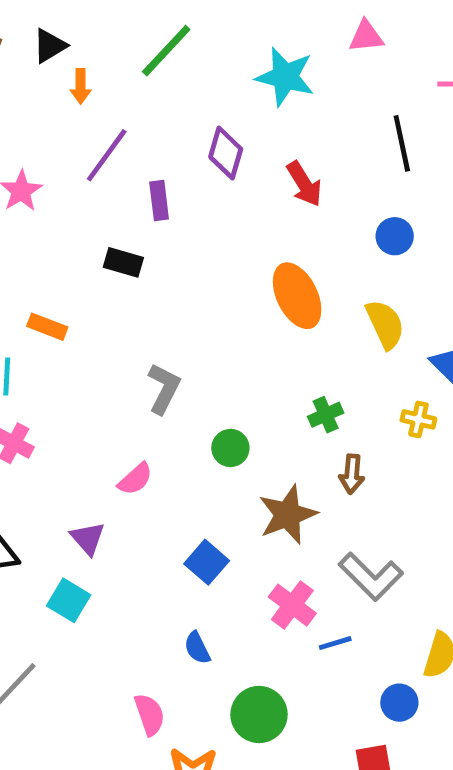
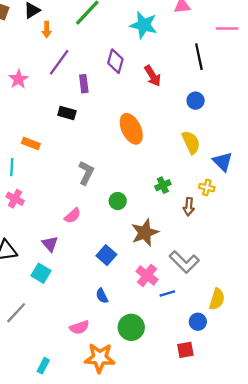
orange ellipse: (297, 296) -> (131, 129), moved
brown arrow: (352, 474) -> (189, 207), moved
pink semicircle: (150, 714) -> (79, 327), turned 90

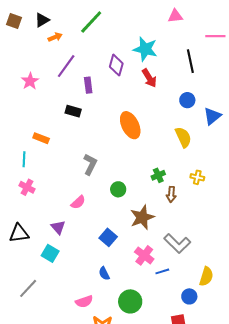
cyan star: (144, 25) -> (145, 49), moved
orange arrow: (47, 30) -> (55, 37), turned -112
blue triangle: (223, 162) -> (212, 116), moved, turned 36
brown arrow: (189, 207) -> (171, 194), moved

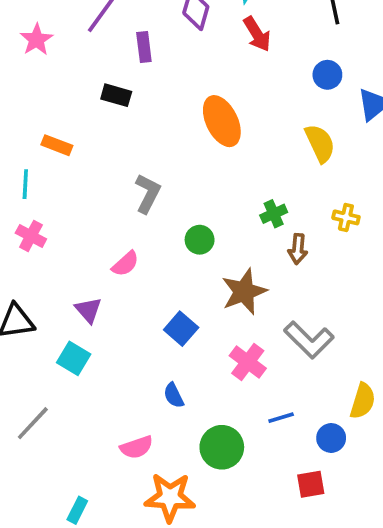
blue line: (162, 271) -> (281, 418), moved

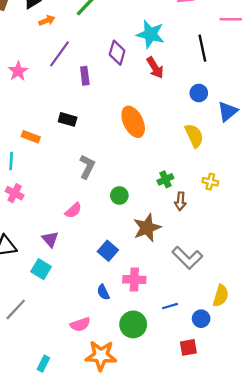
black rectangle: (116, 95) -> (68, 119), moved
pink cross: (248, 362) -> (134, 280), moved, turned -35

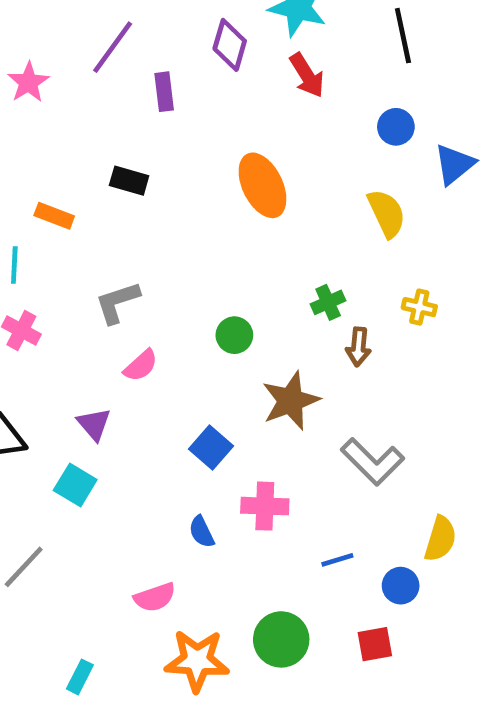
gray L-shape: (87, 167) -> (117, 302), moved, turned -135
green circle: (133, 324) -> (281, 639), moved

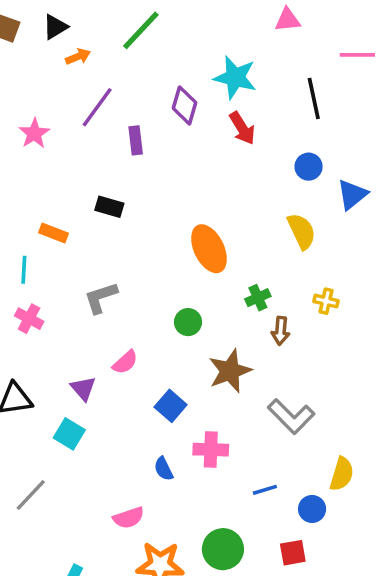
orange ellipse: (262, 185) -> (209, 249), moved
pink semicircle: (141, 366) -> (125, 362), moved

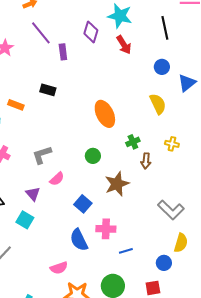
purple line: (97, 107) -> (41, 33), turned -75
gray L-shape: (101, 298) -> (42, 155), moved
gray L-shape: (291, 416) -> (171, 210), moved
blue semicircle: (164, 469) -> (79, 240), size x1.6
blue line: (265, 490) -> (126, 251), moved

